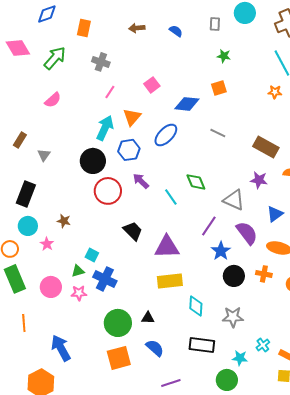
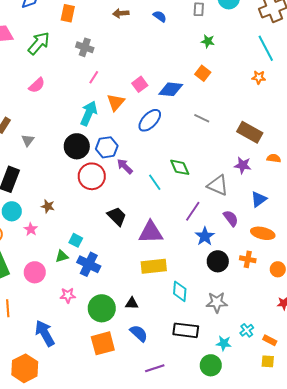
pink square: (152, 85) -> (140, 84), moved
orange square: (219, 88) -> (203, 73), turned -35
blue hexagon: (129, 150) -> (107, 147), moved
purple semicircle: (247, 233) -> (231, 218), size x0.7
pink star: (79, 293) -> (68, 295), moved

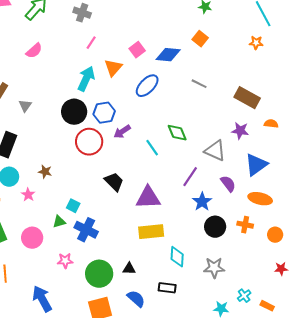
purple arrow: (125, 166) -> (122, 132), turned -78
blue triangle: (259, 199) -> (256, 165), size x1.4
black rectangle: (186, 330) -> (167, 288), moved, size x0.7

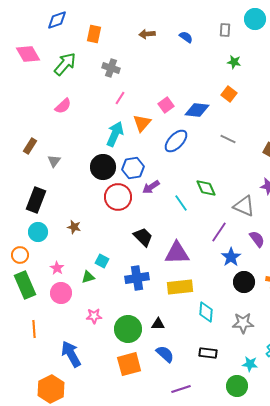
pink star: (28, 195) -> (57, 268), moved
blue cross: (86, 230) -> (137, 278), moved, turned -35
black rectangle: (167, 288) -> (208, 353), moved

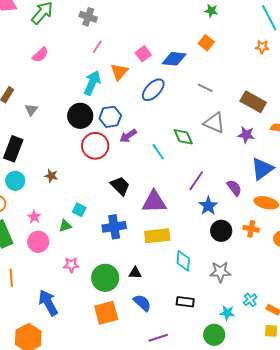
gray triangle: (244, 206) -> (214, 123), moved

